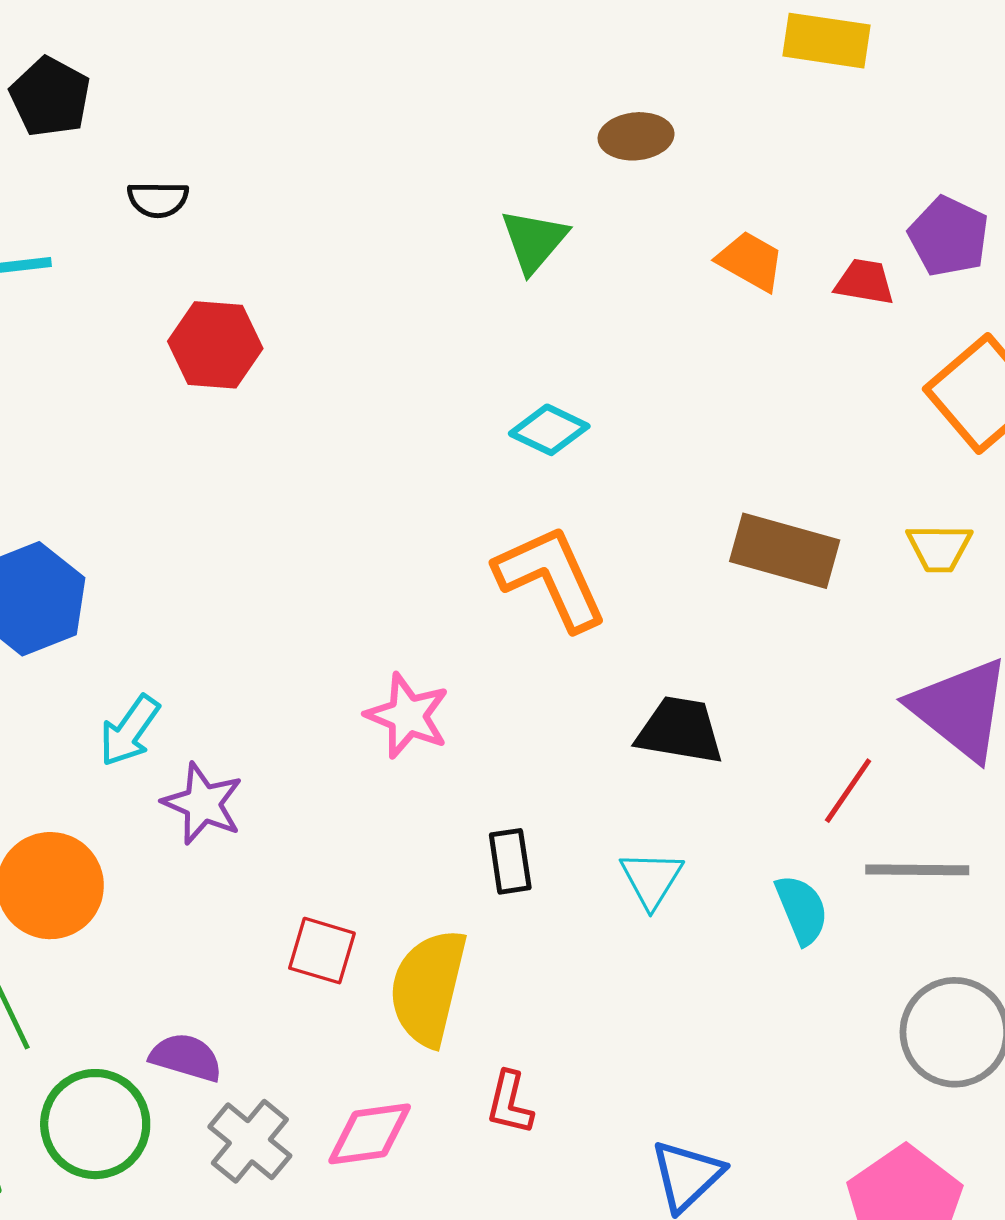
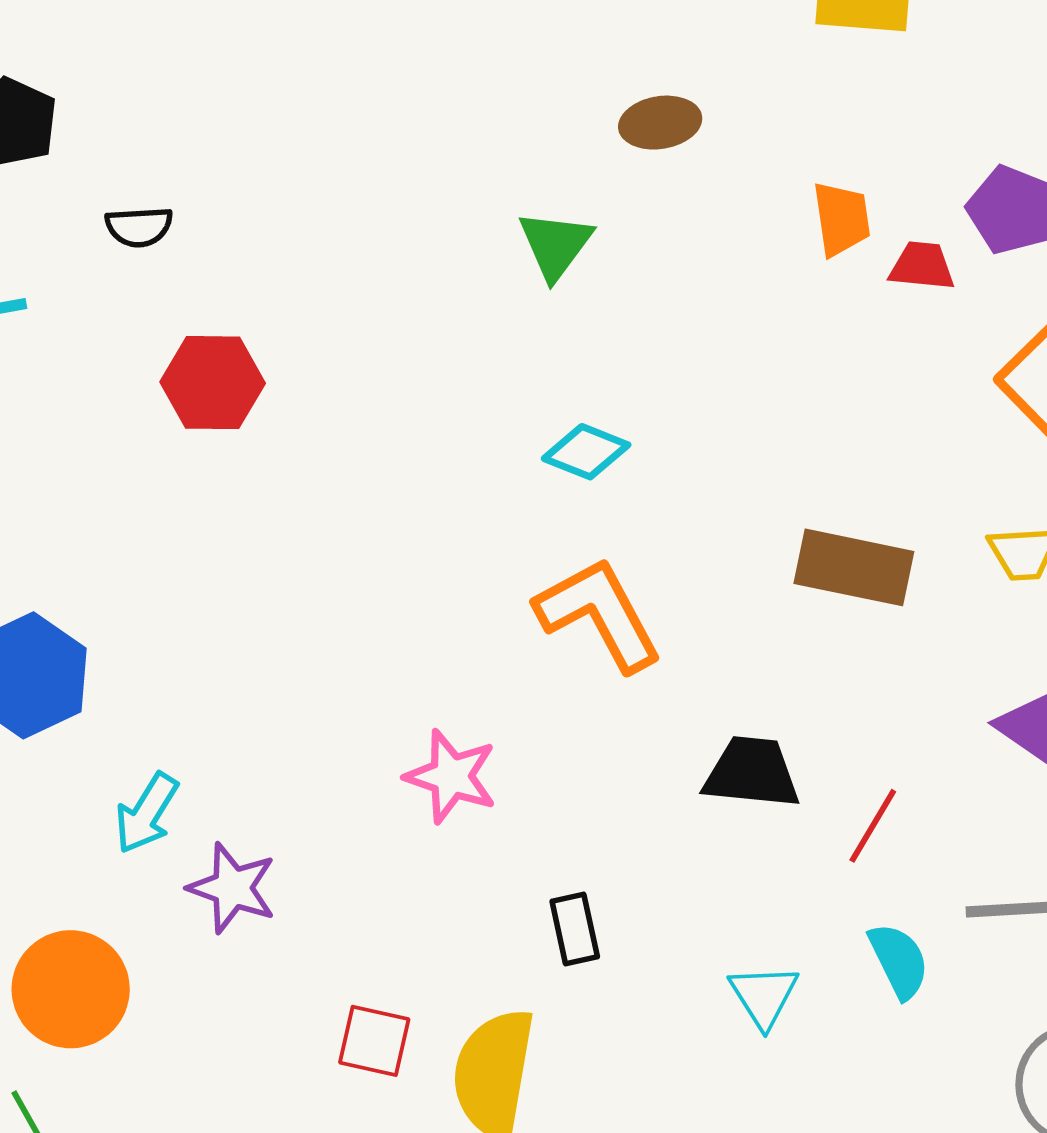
orange trapezoid: (750, 261) -> (841, 219), moved, turned 56
red line: (848, 791) -> (873, 826), moved
cyan triangle: (651, 879) -> (764, 996), moved

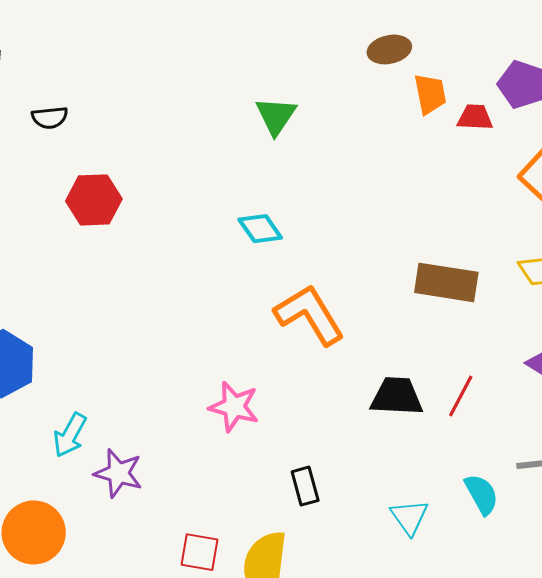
brown ellipse: (660, 123) -> (389, 49), moved
cyan diamond: (586, 452) -> (260, 229), moved, turned 36
red line: (873, 826) -> (461, 396), moved

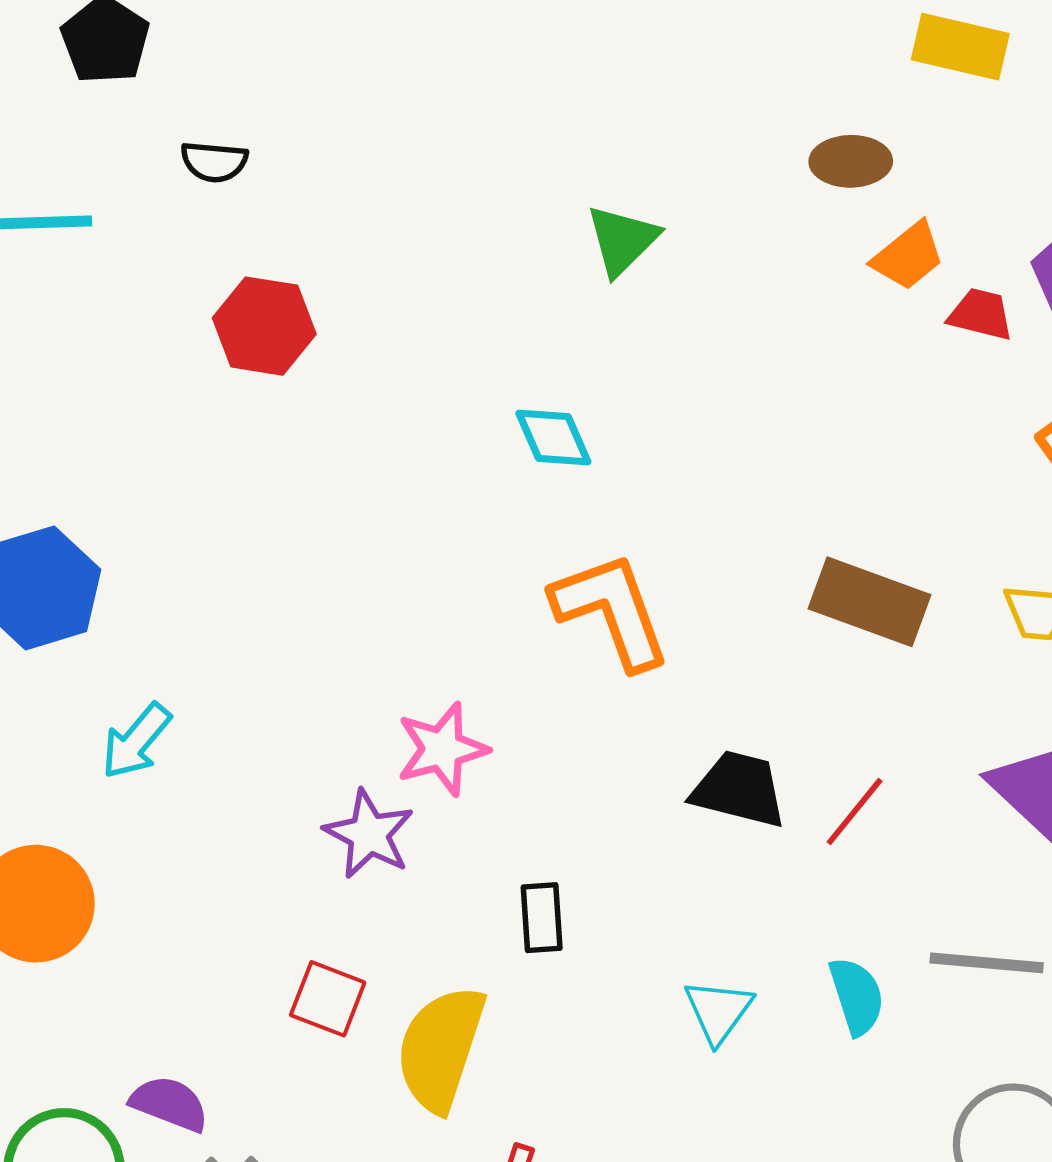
orange trapezoid: (430, 94) -> (908, 256), turned 51
pink star: (234, 407) -> (442, 749), turned 30
purple star: (118, 473) -> (369, 834), moved

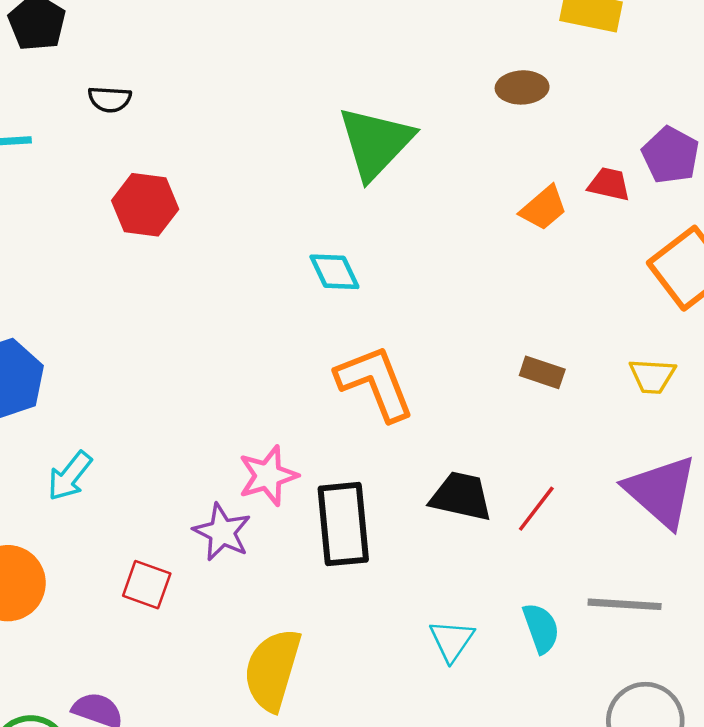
green triangle: (622, 240) -> (375, 143), size x1.6
orange trapezoid: (908, 256) -> (543, 208), moved
brown rectangle: (870, 602) -> (542, 372), size x0.6
black rectangle: (542, 918) -> (343, 524), moved, size x1.8
red square: (328, 999) -> (147, 585), moved

